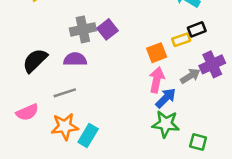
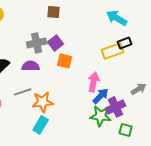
yellow rectangle: (181, 40) -> (113, 51), size x1.5
orange square: (157, 53) -> (65, 61), moved, turned 35
purple cross: (212, 64) -> (116, 107), moved
gray arrow: (190, 76) -> (139, 89), moved
orange star: (65, 126) -> (43, 102), moved

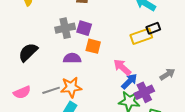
purple square: (56, 43) -> (84, 28), turned -35
purple semicircle: (31, 66) -> (72, 58), moved
pink arrow: (94, 82) -> (122, 67), turned -60
gray line: (23, 92) -> (51, 90), moved

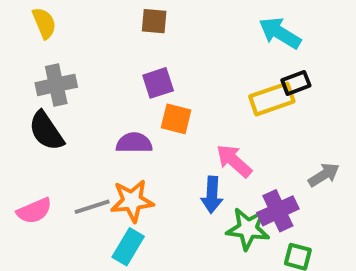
gray cross: (65, 28) -> (56, 85), moved
purple square: (84, 28) -> (158, 83), turned -35
black semicircle: (28, 52) -> (46, 131), turned -80
blue arrow: (129, 81) -> (212, 195), moved, turned 138

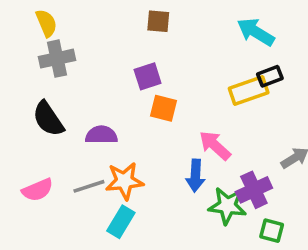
brown square: (154, 21) -> (158, 21), moved
gray cross: (56, 85) -> (57, 59), moved
purple semicircle: (134, 143) -> (101, 135), moved

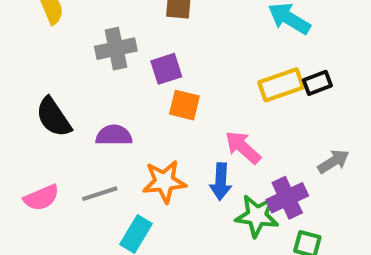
gray cross: (57, 59) -> (116, 49), moved
black rectangle: (270, 76) -> (317, 83), moved
orange star: (124, 181) -> (164, 182), moved

